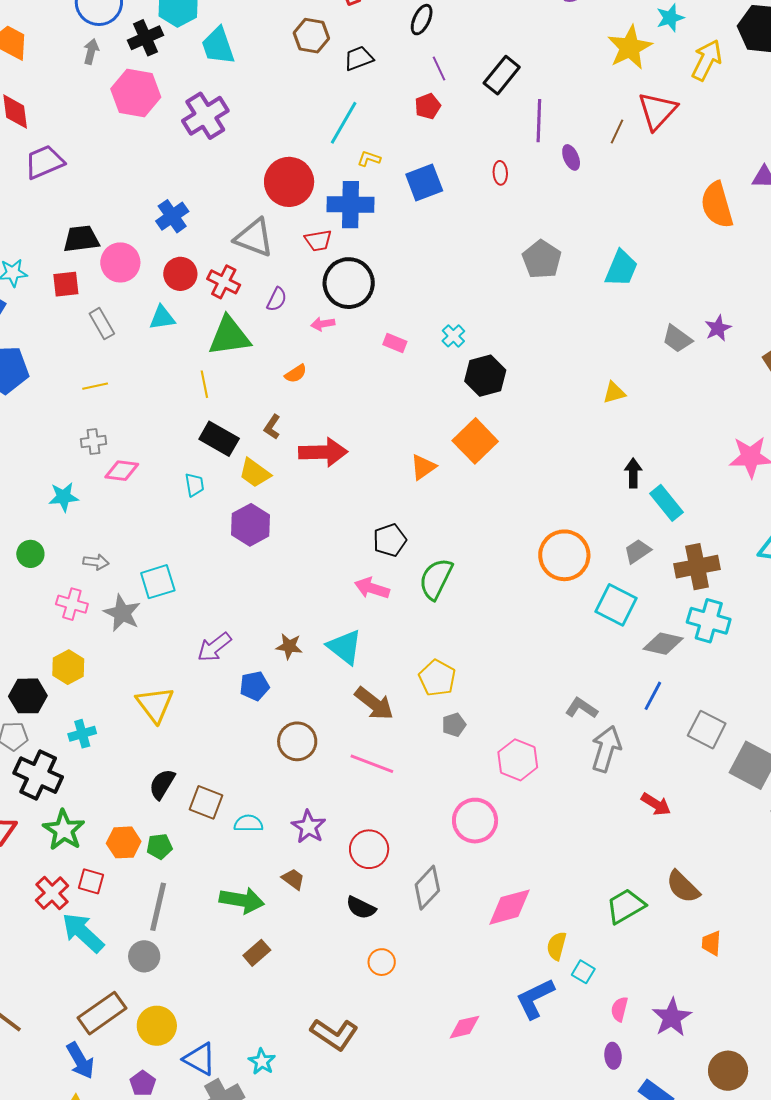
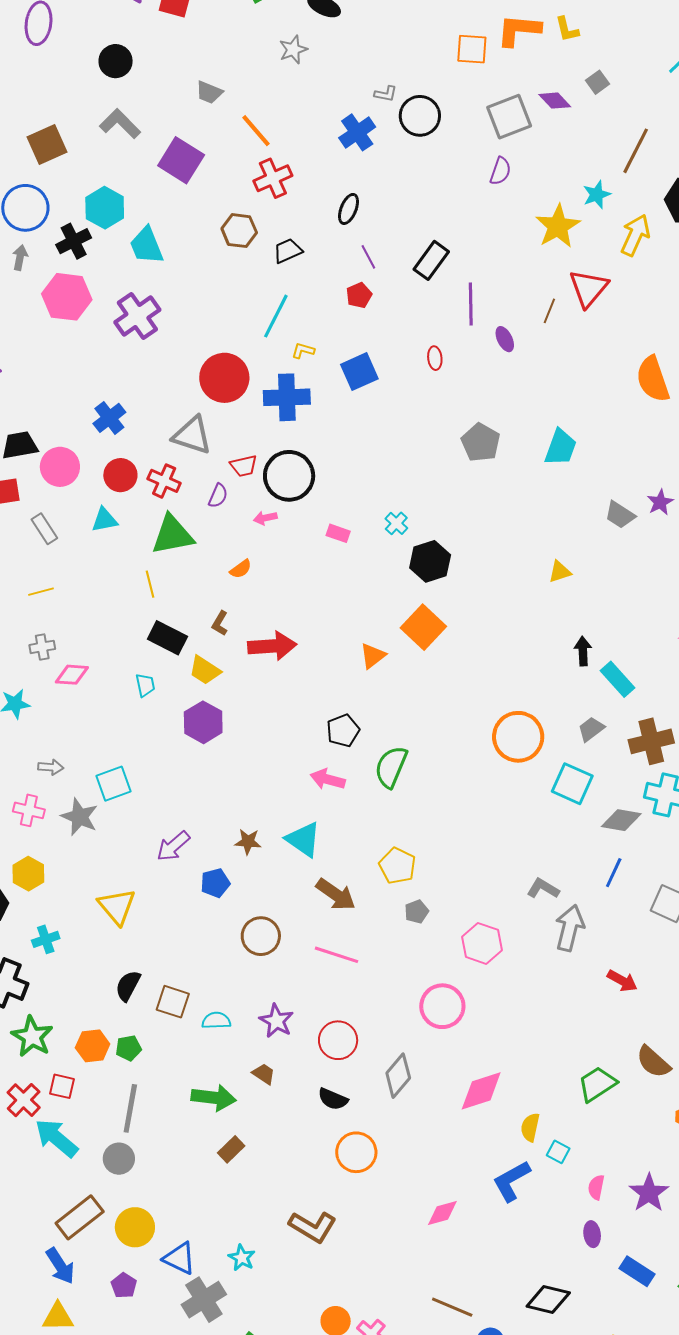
red trapezoid: (318, 240) -> (244, 466), moved
orange circle: (382, 962) -> (356, 1152), size x1.5

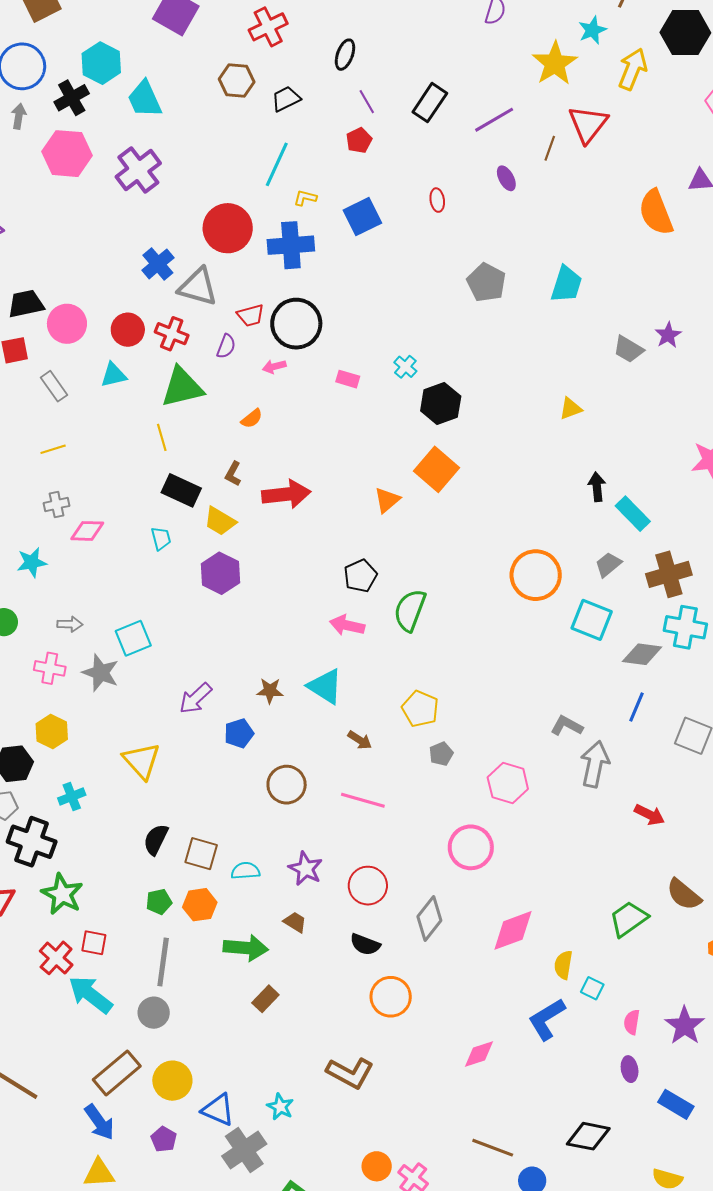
purple line: (471, 304) -> (494, 120), moved, turned 63
blue cross: (109, 418) -> (158, 264), moved
brown arrow: (336, 894) -> (360, 740), size x0.6
orange hexagon: (93, 1046) -> (200, 905), moved

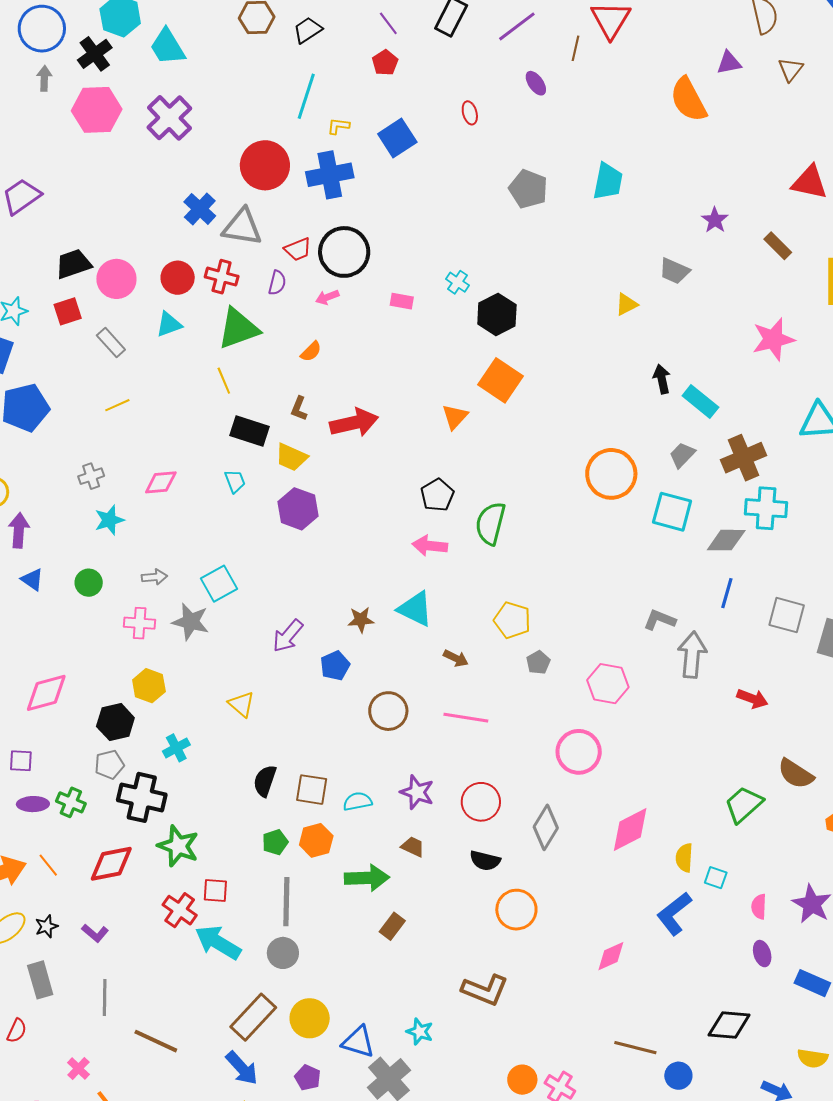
gray trapezoid: (628, 349) -> (674, 271), moved
gray cross: (56, 504) -> (91, 476), moved
yellow triangle: (141, 761) -> (241, 704), size x0.7

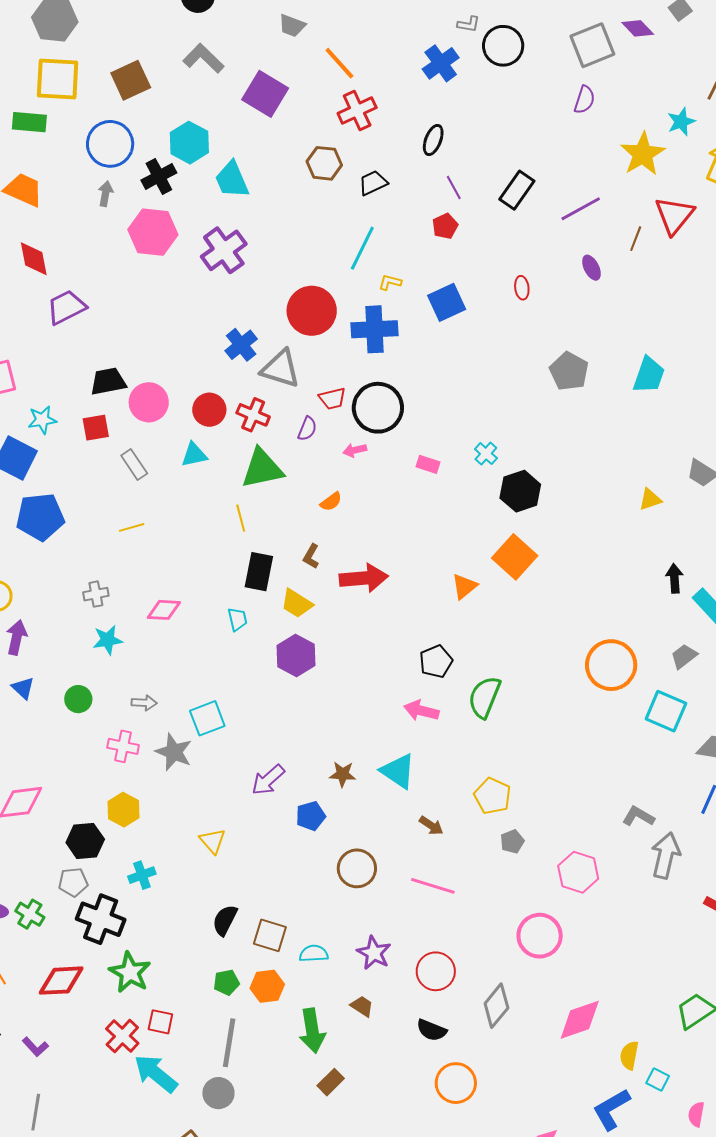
black rectangle: (249, 431) -> (259, 572), turned 75
green arrow: (367, 878) -> (312, 1031), turned 75

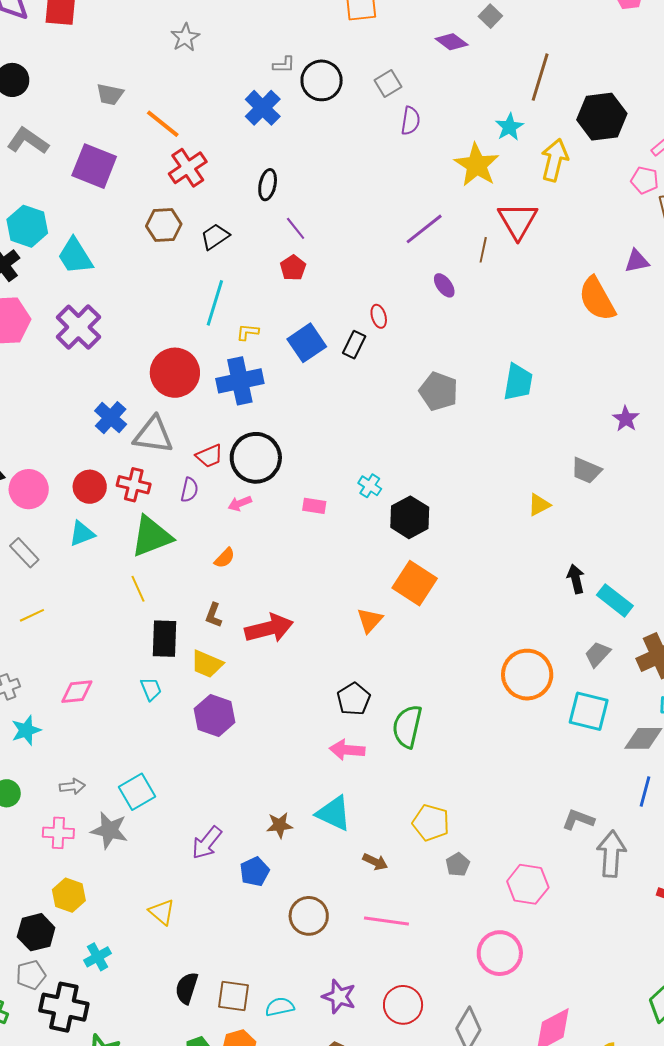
gray square: (592, 45) -> (388, 84), moved, size x0.6
black rectangle: (517, 190) -> (354, 345), moved, size x0.7

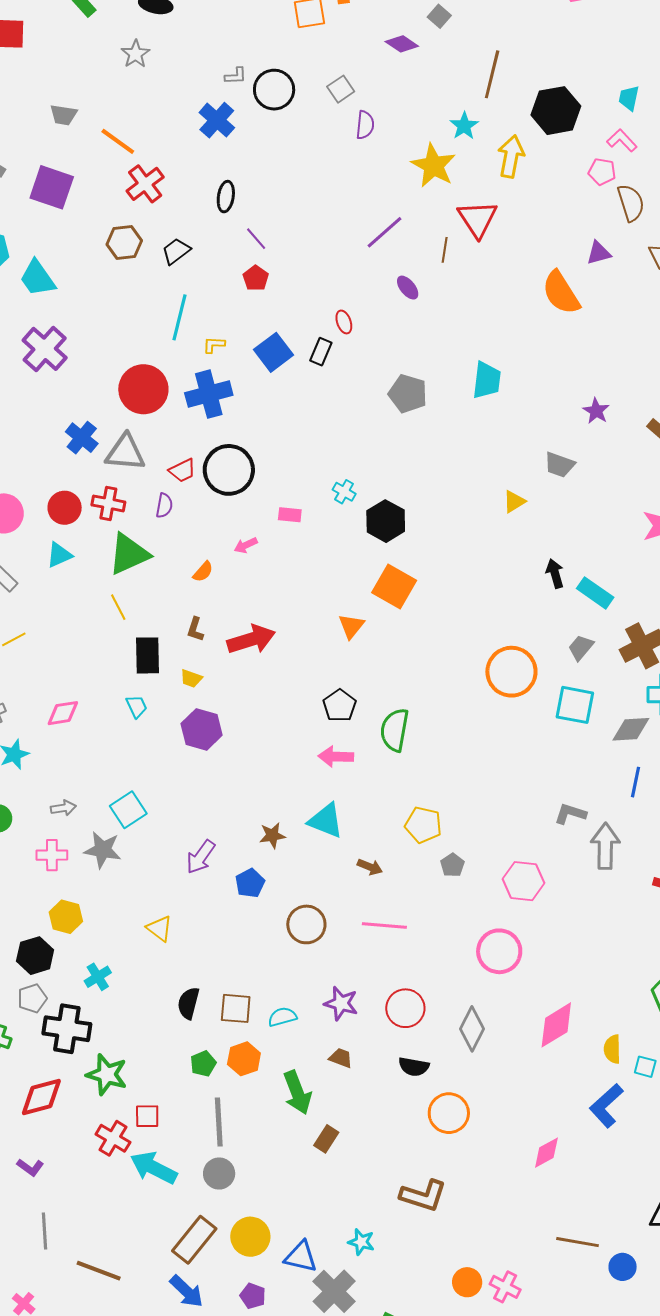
pink arrow: (240, 503) -> (246, 545), moved
yellow trapezoid: (207, 664) -> (191, 678), size x0.7

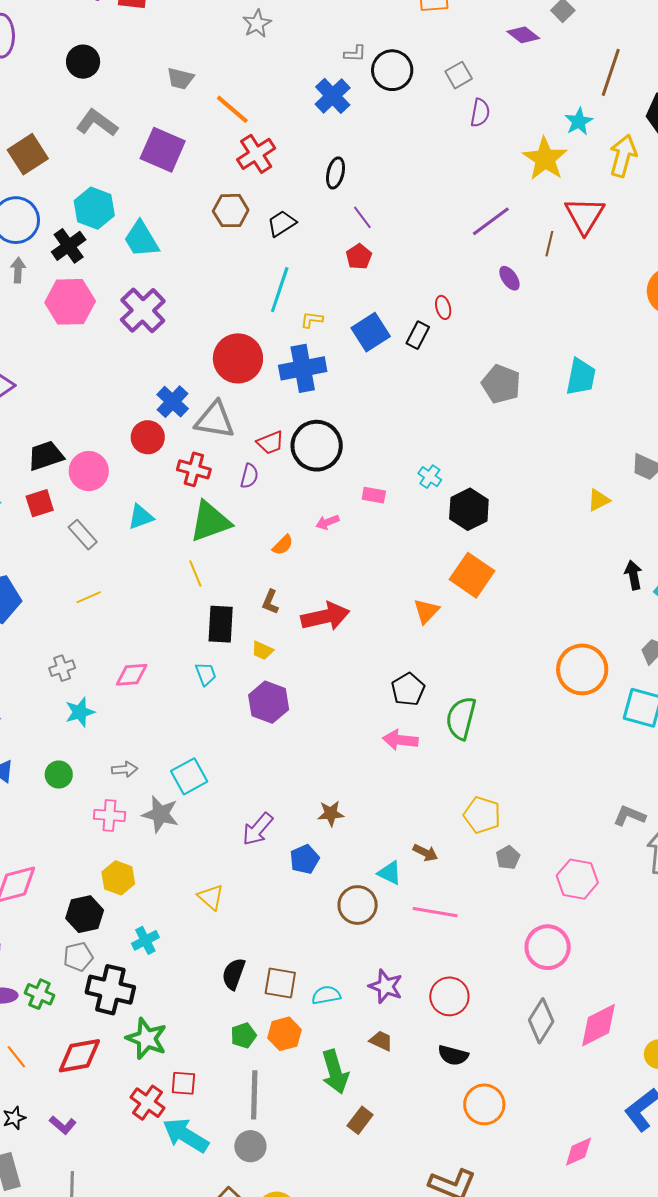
red circle: (65, 508) -> (148, 437), moved
cyan triangle: (326, 821) -> (390, 873), moved, size x0.7
gray diamond: (472, 1029) -> (541, 1021), moved

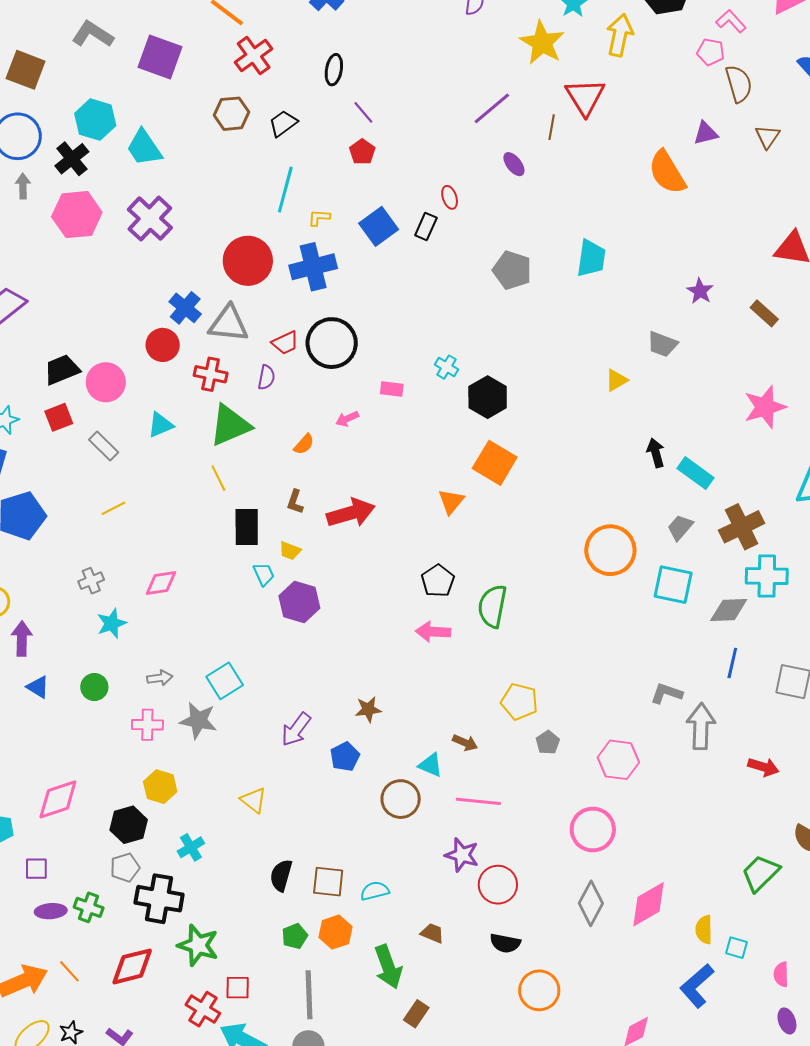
brown square: (28, 154) -> (26, 70), turned -33
cyan trapezoid: (206, 674) -> (264, 574), moved
purple star: (386, 986) -> (462, 855), moved

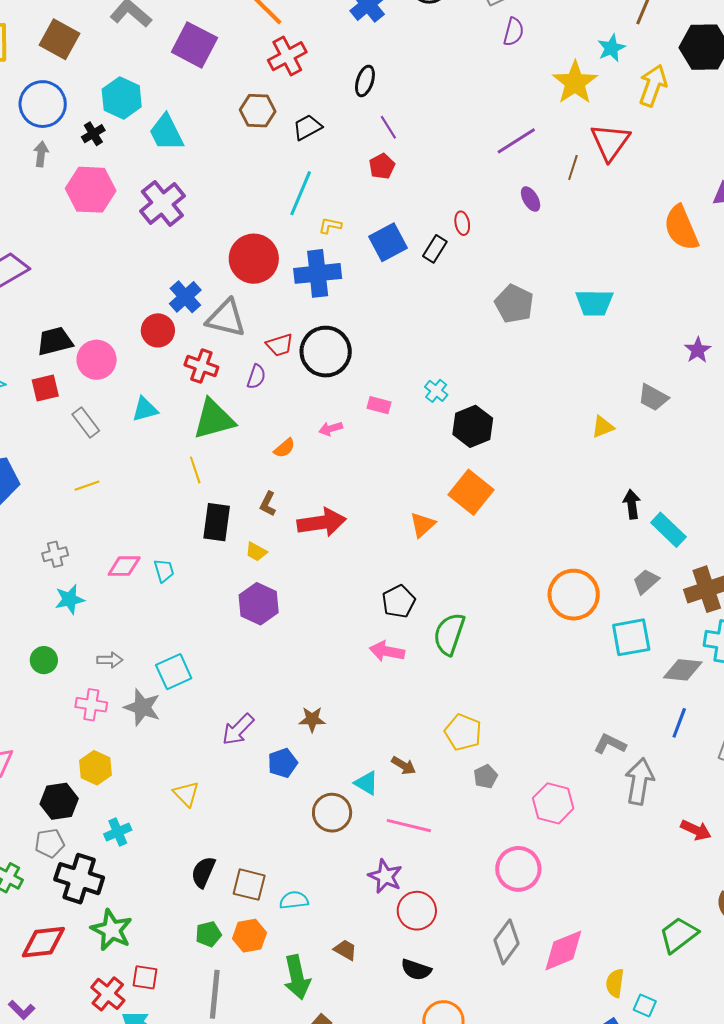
black cross: (72, 159) -> (93, 134), size x0.7
cyan trapezoid: (591, 258) -> (594, 303), turned 75
cyan trapezoid: (264, 574) -> (164, 571), moved
cyan square: (673, 585) -> (631, 637), turned -30

